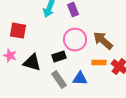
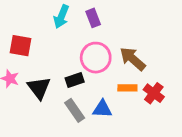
black triangle: (32, 63) -> (39, 88), turned 36

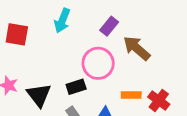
purple rectangle: (93, 18) -> (109, 26), moved, turned 60
red square: (20, 46) -> (17, 34), moved
brown arrow: (133, 59) -> (137, 48), moved

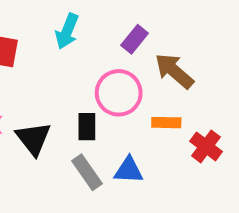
black rectangle: (76, 87) -> (87, 127), turned -72
orange rectangle: (131, 95) -> (166, 123), moved

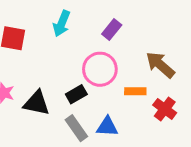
brown arrow: (174, 71) -> (160, 65), moved
black rectangle: (87, 127) -> (76, 94), turned 60
black triangle: (33, 138) -> (37, 103), turned -40

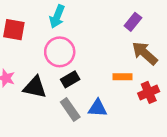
purple rectangle: (112, 29) -> (133, 22), moved
pink circle: (100, 69) -> (60, 52), moved
red cross: (165, 109) -> (149, 92), turned 30

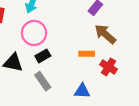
red cross: (149, 92) -> (109, 67), turned -35
blue triangle: (98, 108) -> (82, 91), moved

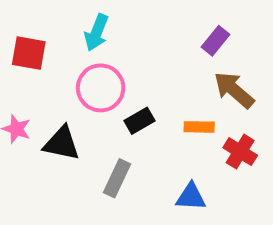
black rectangle: (43, 56) -> (140, 121), moved
gray rectangle: (43, 81) -> (117, 178), turned 60

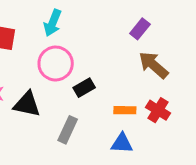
orange rectangle: (199, 127) -> (125, 110), moved

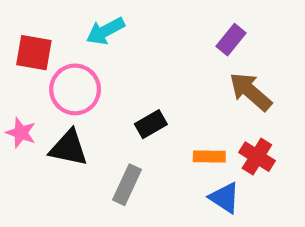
cyan arrow: (53, 23) -> (105, 31), turned 40
pink circle: (56, 64) -> (75, 89), moved
blue triangle: (122, 143) -> (224, 198), moved, turned 30

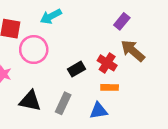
black triangle: (69, 148) -> (30, 101), moved
red cross: (257, 157) -> (107, 63), moved
blue triangle: (224, 198) -> (99, 111), moved, turned -42

